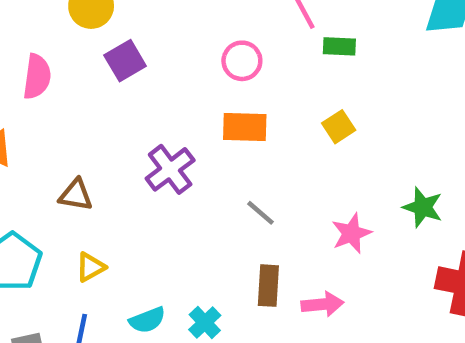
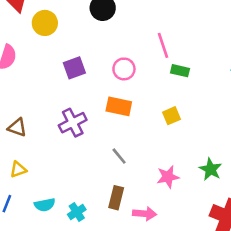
purple square: (125, 61) -> (74, 68), moved

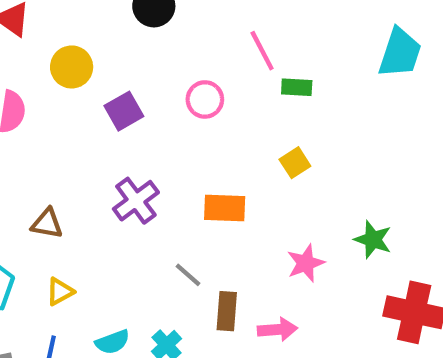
yellow circle: (45, 23) -> (72, 67), moved
orange rectangle: (119, 106) -> (225, 208), moved
gray line: (119, 156) -> (188, 275), moved

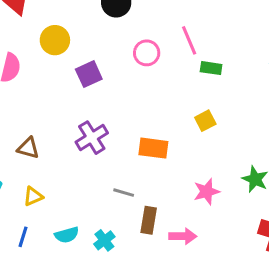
pink circle: (205, 99) -> (147, 53), moved
gray line: (188, 275) -> (124, 193), turned -30

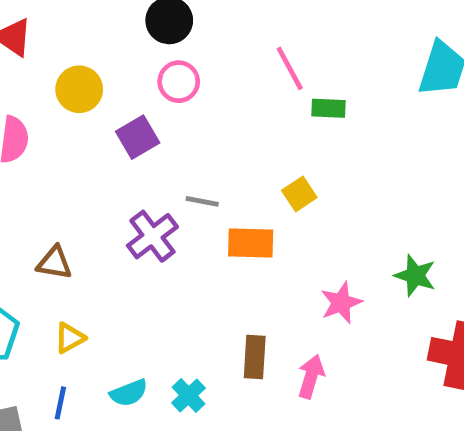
pink circle: (147, 53) -> (179, 82), moved
yellow square: (205, 121) -> (299, 194), moved
gray line: (124, 193) -> (202, 201), moved
pink arrow: (183, 236) -> (311, 377), turned -68

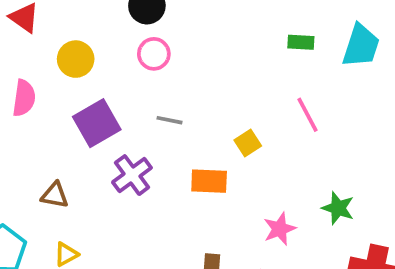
pink line: (290, 68) -> (308, 115), moved
green rectangle: (328, 108) -> (301, 42), moved
purple square: (138, 137) -> (97, 123), moved, size x1.4
gray line: (202, 201) -> (169, 120), moved

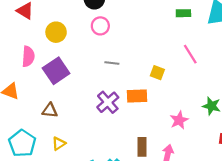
purple square: (97, 123) -> (56, 71), moved
yellow square: (248, 143) -> (157, 73), turned -32
purple cross: (132, 175) -> (108, 102), moved

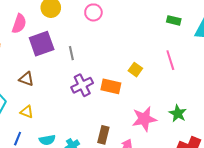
gray line: (112, 63) -> (71, 53), moved, turned 56
pink star: (179, 120) -> (144, 119), size x1.4
yellow triangle: (59, 144) -> (27, 112), turned 40

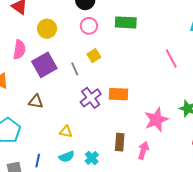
green rectangle: (174, 20) -> (126, 22), moved, size x1.5
yellow square: (135, 70) -> (94, 56), moved, turned 32
yellow triangle: (27, 112) -> (66, 132), moved

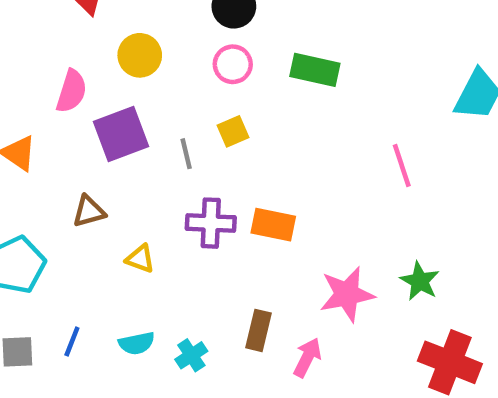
purple cross: (91, 98) -> (211, 223), turned 30
brown triangle: (36, 102) -> (89, 211), turned -35
yellow triangle: (66, 132) -> (140, 259), moved

